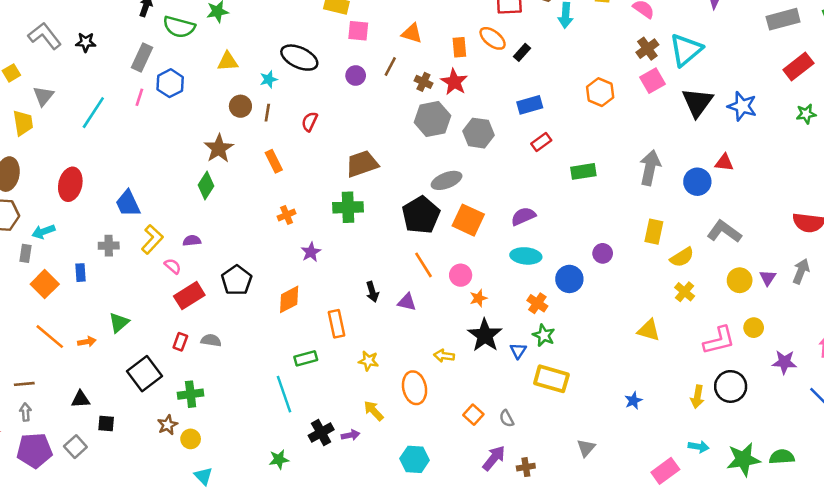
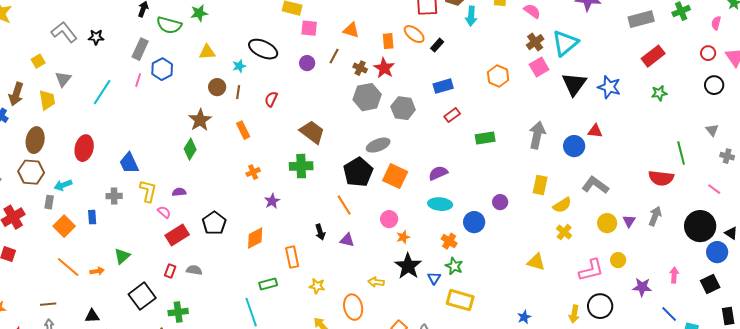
brown trapezoid: (362, 164) -> (312, 132), turned 56
yellow L-shape: (152, 239) -> (148, 191), turned -30
orange line: (423, 265) -> (344, 205), moved

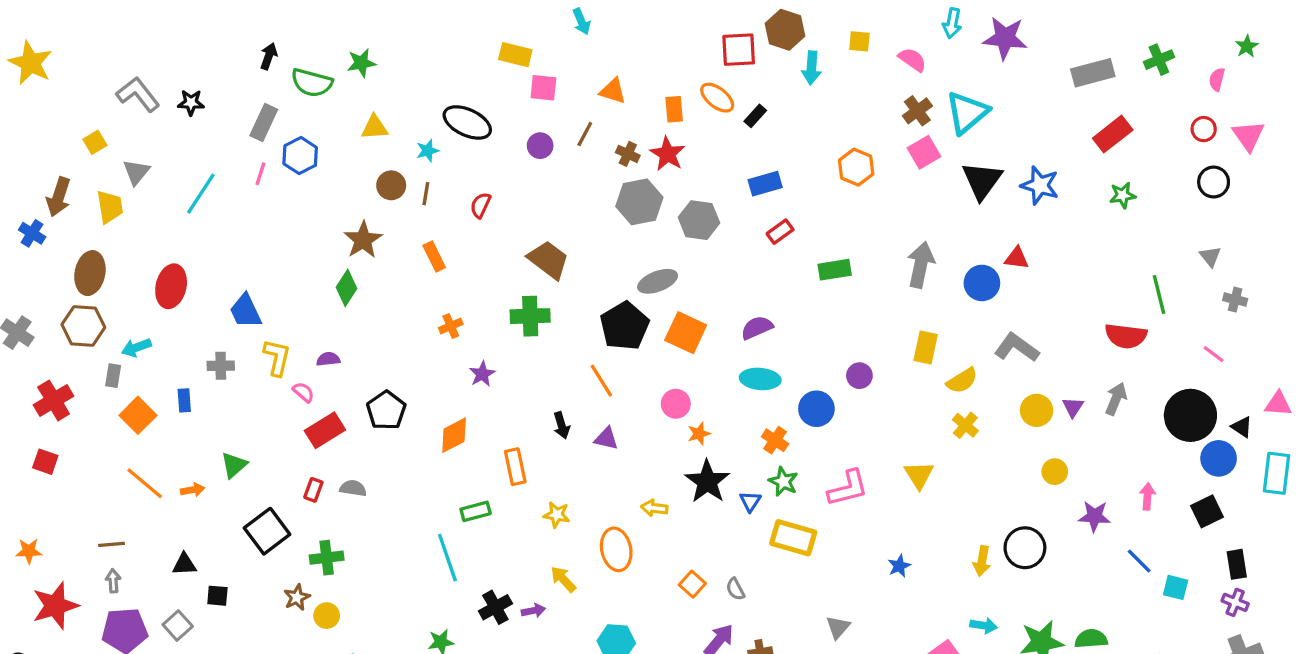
yellow triangle: (536, 262) -> (919, 475), turned 42
pink L-shape: (591, 270) -> (848, 488), moved

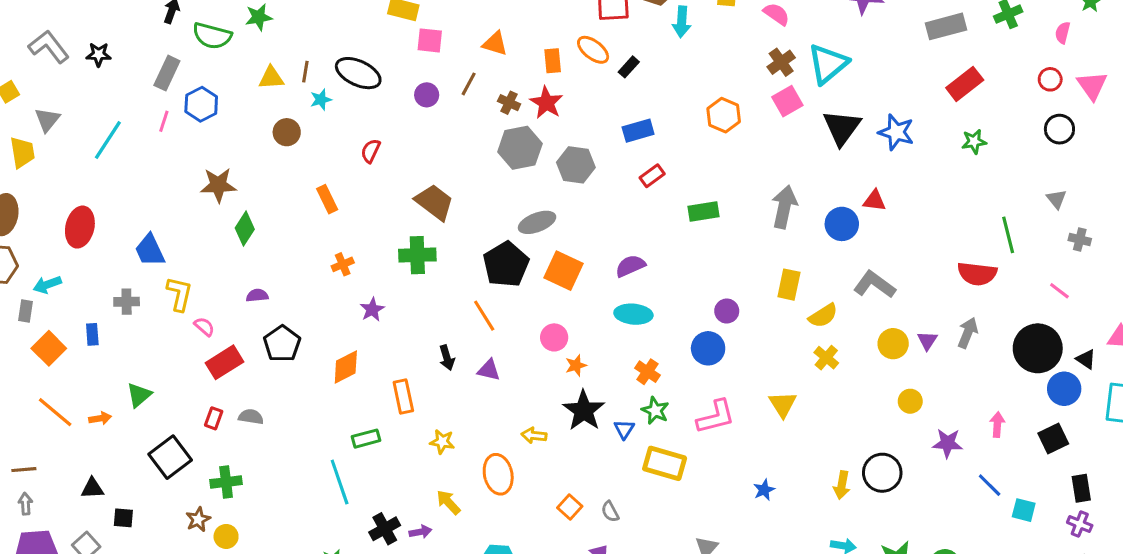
brown line: (426, 194) -> (305, 72), moved
brown star: (363, 240) -> (218, 185), moved, turned 30
purple semicircle: (328, 359) -> (257, 295), moved
blue circle: (816, 409) -> (708, 348), moved

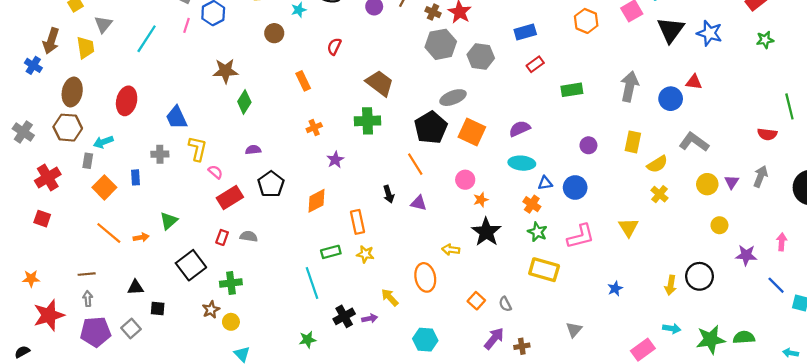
red semicircle: (977, 274) -> (767, 134), size x0.7
purple circle: (727, 311) -> (588, 145), moved
blue triangle: (624, 429) -> (545, 183), moved, turned 48
yellow star: (442, 442) -> (365, 254), moved

